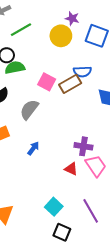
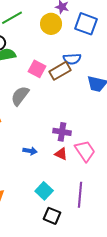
purple cross: (83, 146) -> (62, 132), moved
blue arrow: (33, 148) -> (30, 151), moved, turned 64
purple line: (91, 211) -> (80, 195), turned 35

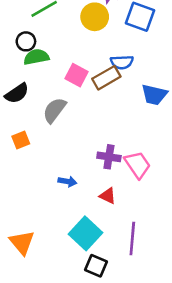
pink trapezoid: (85, 151) -> (137, 165), moved
red triangle: (61, 154) -> (108, 196), moved
cyan square: (44, 191) -> (86, 233), size x1.4

